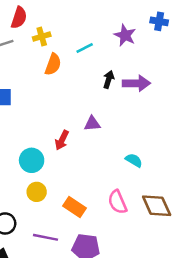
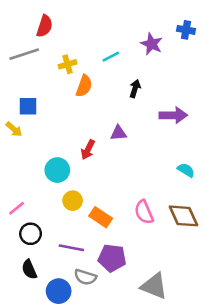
yellow cross: (42, 37) -> (67, 64), moved
orange semicircle: (53, 64) -> (84, 86), moved
purple arrow: (136, 83) -> (173, 115), moved
cyan semicircle: (134, 160) -> (186, 170), moved
yellow circle: (37, 192) -> (73, 201), moved

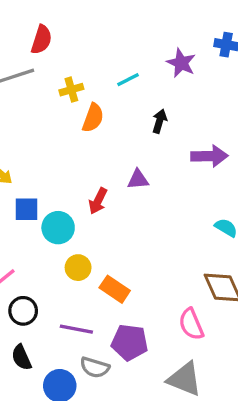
blue square: (28, 106) -> (26, 209), moved
pink semicircle: (144, 212) -> (191, 324), moved

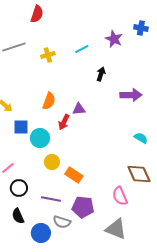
red semicircle: (41, 40) -> (37, 14), moved
orange semicircle: (93, 118) -> (49, 101), moved
purple triangle: (138, 179) -> (79, 109), moved

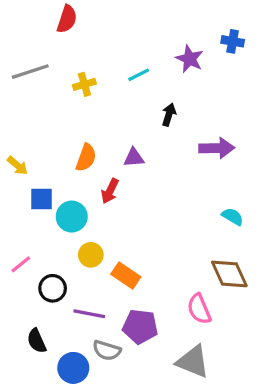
purple triangle: (79, 109) -> (134, 158), moved
black circle: (19, 188) -> (53, 288), moved

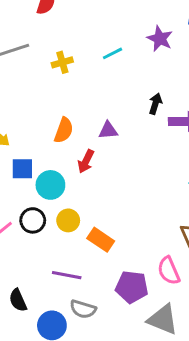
black arrow: (169, 115) -> (155, 104), moved
black circle: (53, 288) -> (33, 220), moved
purple pentagon: (140, 327) -> (132, 287), moved

